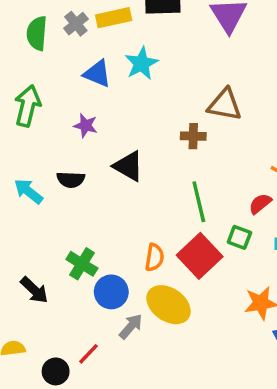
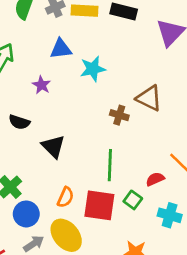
cyan star: (141, 63) -> (93, 69), moved
blue triangle: (97, 74) -> (61, 49), turned -45
black triangle: (129, 166) -> (53, 147), moved
red square: (200, 256) -> (99, 205), turned 36

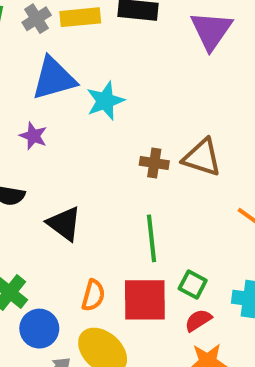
blue triangle: (61, 49) -> (54, 78), size x1.4
brown triangle: (149, 98) -> (202, 157), moved
red semicircle: (155, 179) -> (198, 320), moved

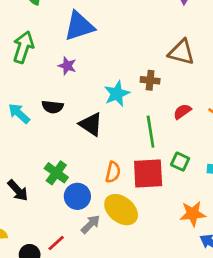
cyan star: (105, 101) -> (117, 94), moved
brown triangle: (202, 157) -> (181, 52), moved
red semicircle: (198, 320) -> (182, 112), moved

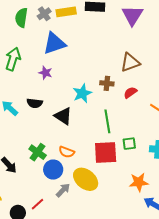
brown triangle: (181, 52) -> (130, 62), turned -35
red semicircle: (182, 112) -> (130, 92), moved
green square: (180, 162) -> (129, 144), turned -32
orange semicircle: (113, 172) -> (67, 152), moved, turned 98

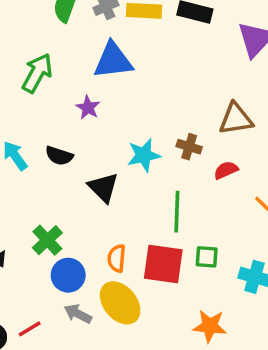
orange semicircle: (67, 152) -> (117, 258), moved, turned 63
gray arrow: (63, 190) -> (78, 314), turned -119

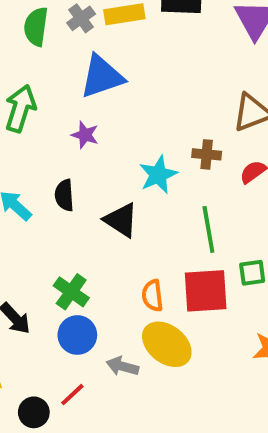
black semicircle: (59, 156) -> (64, 195), turned 80
blue circle: (68, 275) -> (77, 335), moved

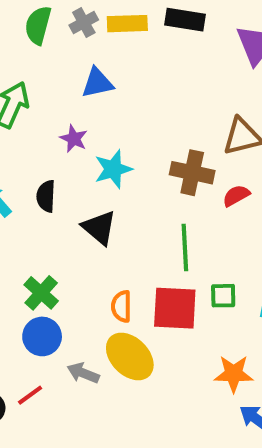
blue triangle: (102, 77) -> (97, 83), size x0.7
brown cross: (207, 154) -> (192, 173), size x1.5
cyan star: (158, 175) -> (113, 169), moved

